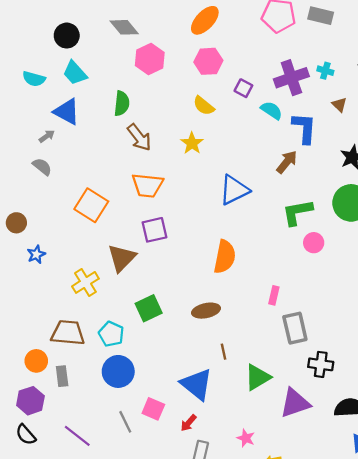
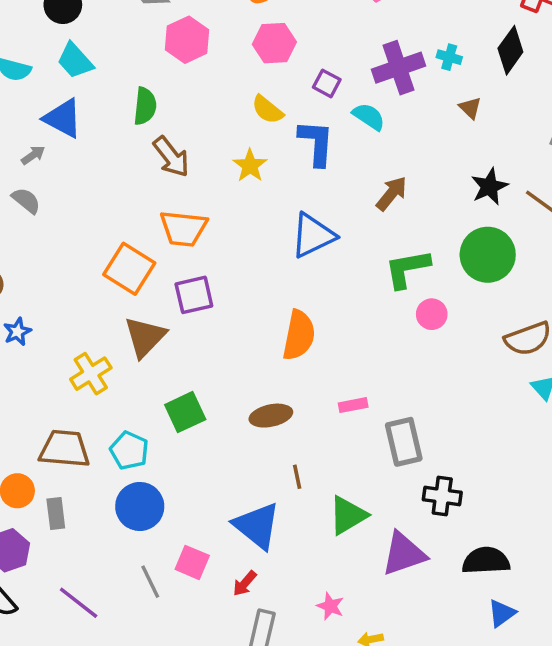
blue L-shape: (304, 128) -> (316, 143), moved
orange square: (91, 205) -> (129, 269), moved
pink rectangle: (274, 295) -> (353, 405), moved, turned 66

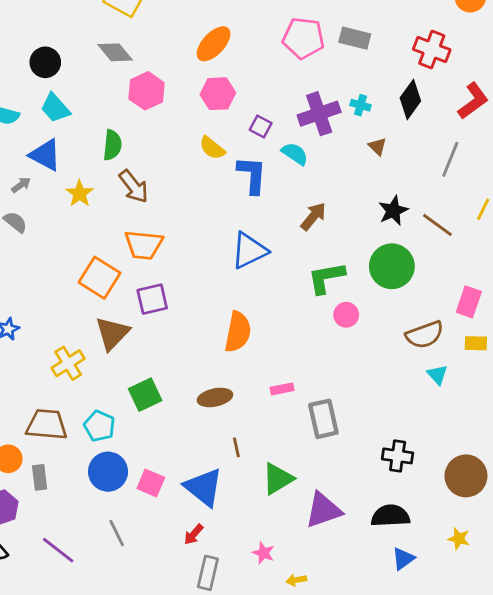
yellow star: (250, 166) -> (80, 194), moved
black cross: (442, 496) -> (398, 456), moved
pink square: (192, 562) -> (151, 483), moved

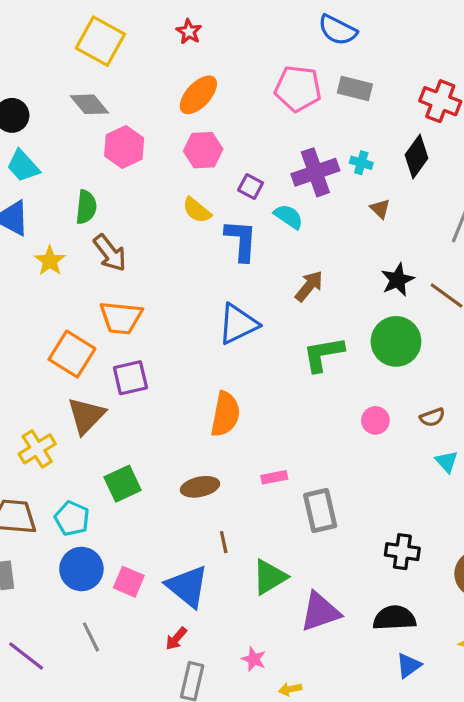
pink circle: (346, 315) -> (375, 420), moved
brown semicircle: (425, 335) -> (432, 417), size x0.6

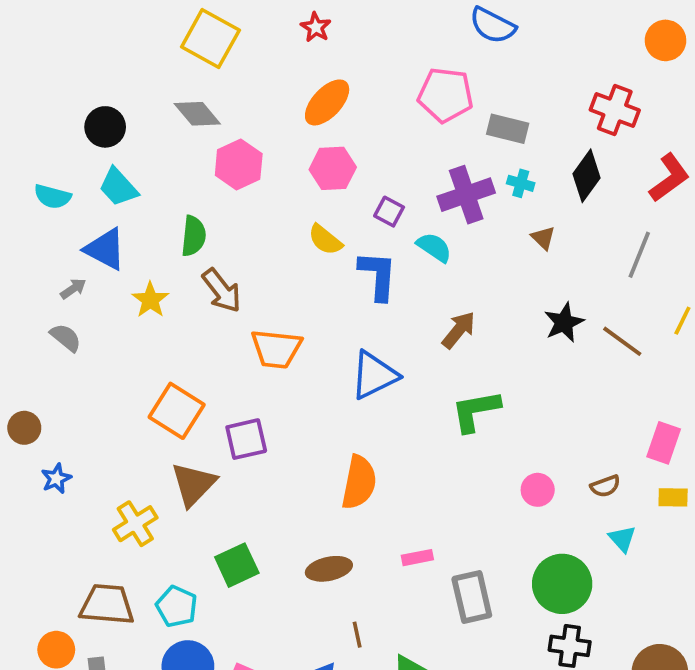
gray rectangle: (355, 89) -> (508, 129), moved
orange trapezoid: (121, 318) -> (276, 349), moved
green circle: (396, 341) -> (562, 584), moved

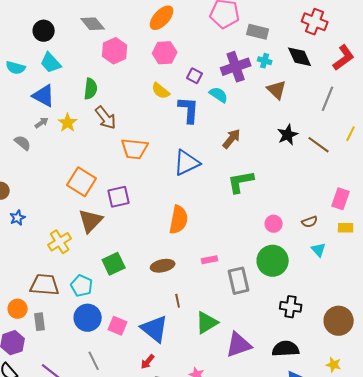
black diamond: (587, 176) -> (300, 57), turned -60
brown triangle: (543, 238) -> (277, 90), size x1.5
gray arrow: (73, 289) -> (42, 123), moved
green circle: (562, 584) -> (273, 261), moved

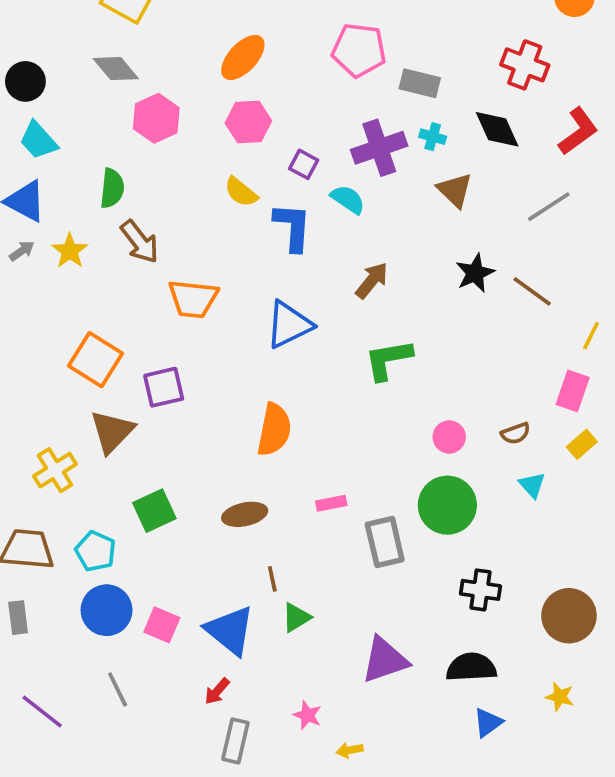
gray line: (328, 99) -> (549, 207), turned 35
yellow line: (351, 134) -> (591, 336), moved
yellow rectangle: (346, 228) -> (582, 444), turned -42
green triangle: (207, 323) -> (296, 618), moved, size x0.7

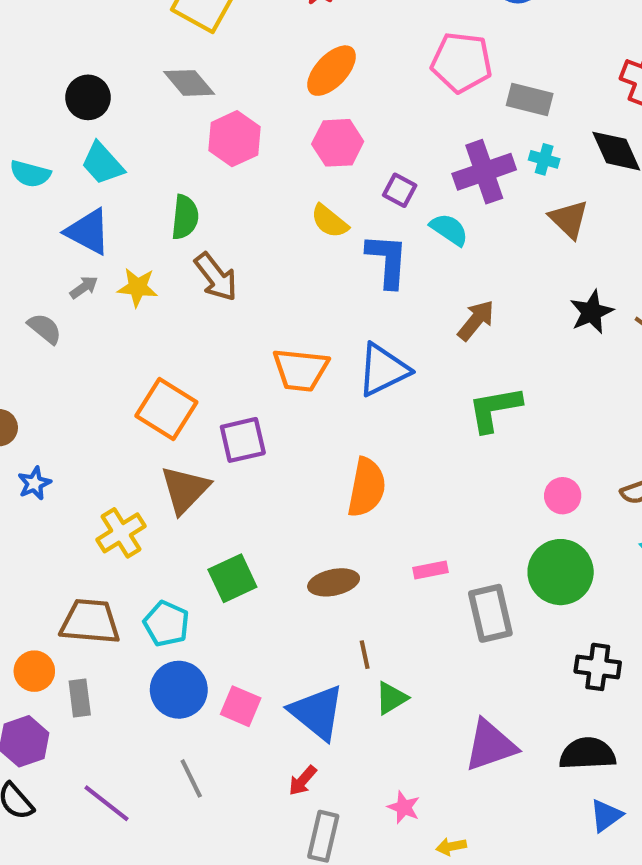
yellow star: (70, 251) -> (138, 287), turned -30
orange trapezoid: (193, 299) -> (301, 370), moved

